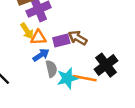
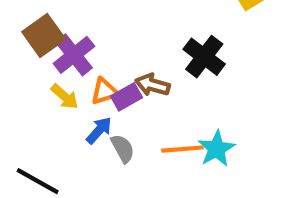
orange triangle: (38, 37) -> (104, 91), moved
black cross: (106, 65) -> (204, 57), moved
cyan star: (67, 78) -> (216, 149), moved

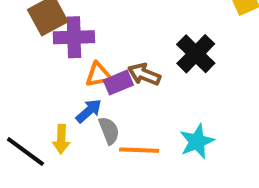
purple cross: (74, 55) -> (74, 37), turned 30
yellow arrow: (65, 97) -> (61, 139), moved, turned 44
orange line: (182, 149) -> (139, 150), moved

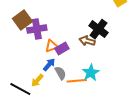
brown arrow: (144, 74) -> (87, 41), moved
yellow arrow: (61, 139) -> (37, 80), turned 48
cyan star: (197, 141) -> (91, 73), moved

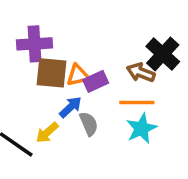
brown square: (22, 20) -> (52, 73), moved, turned 36
purple cross: (37, 29) -> (34, 44), moved
orange line: (77, 81) -> (137, 102), moved

